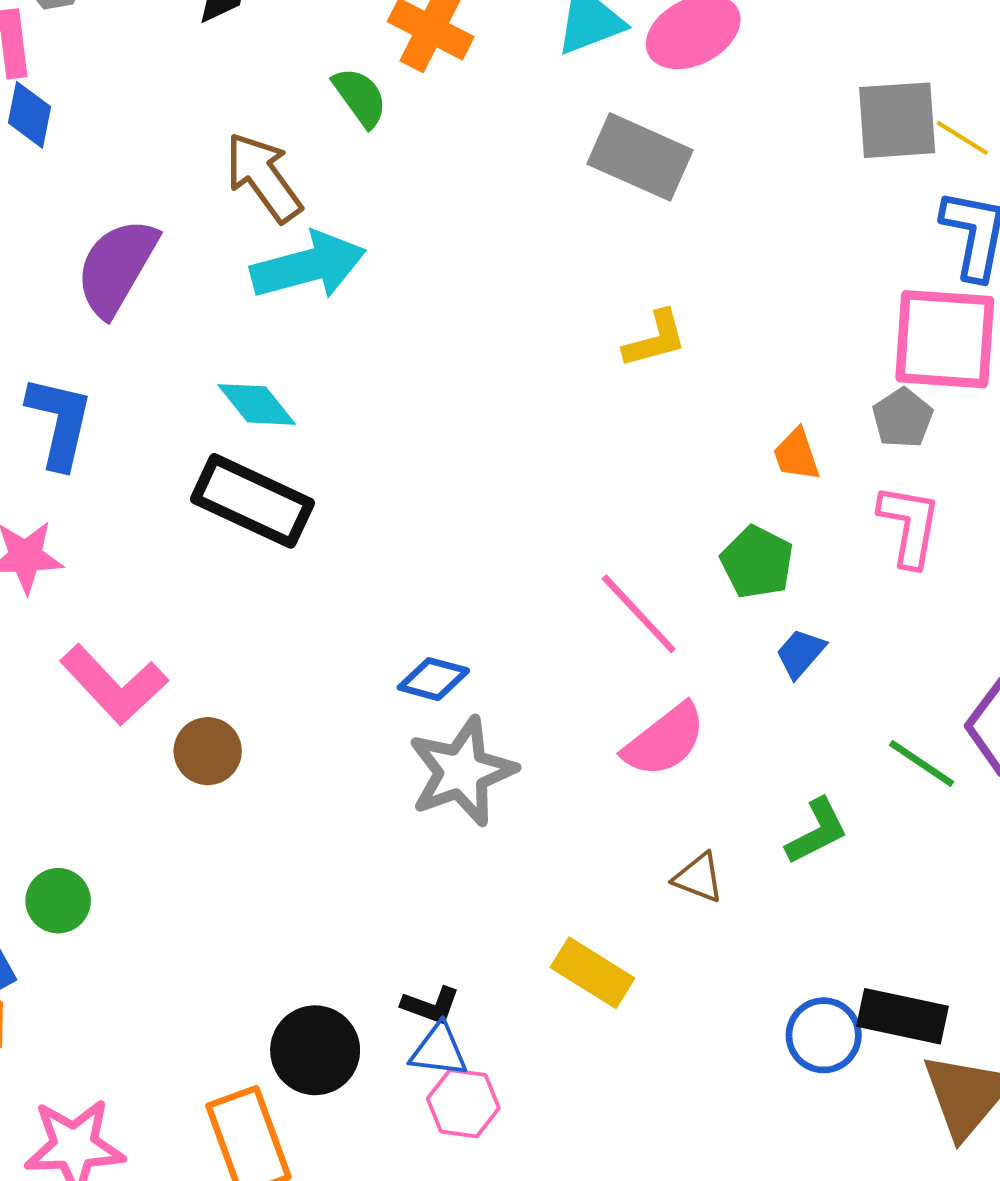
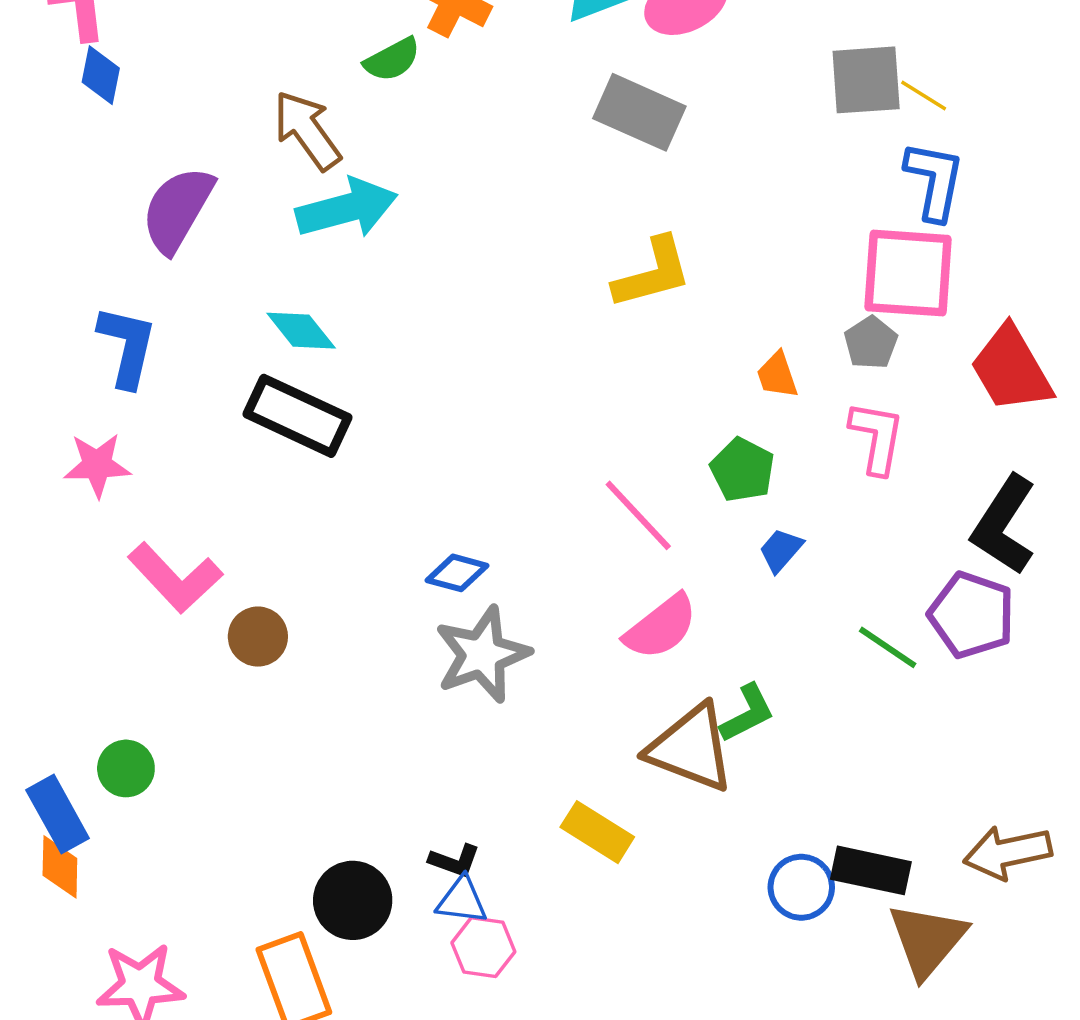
green semicircle: (360, 97) -> (392, 60), turned 98
yellow L-shape: (655, 339) -> (653, 273), size x1.4
green L-shape: (817, 831) -> (747, 713), moved
brown triangle: (699, 878) -> (691, 748), size x2.0

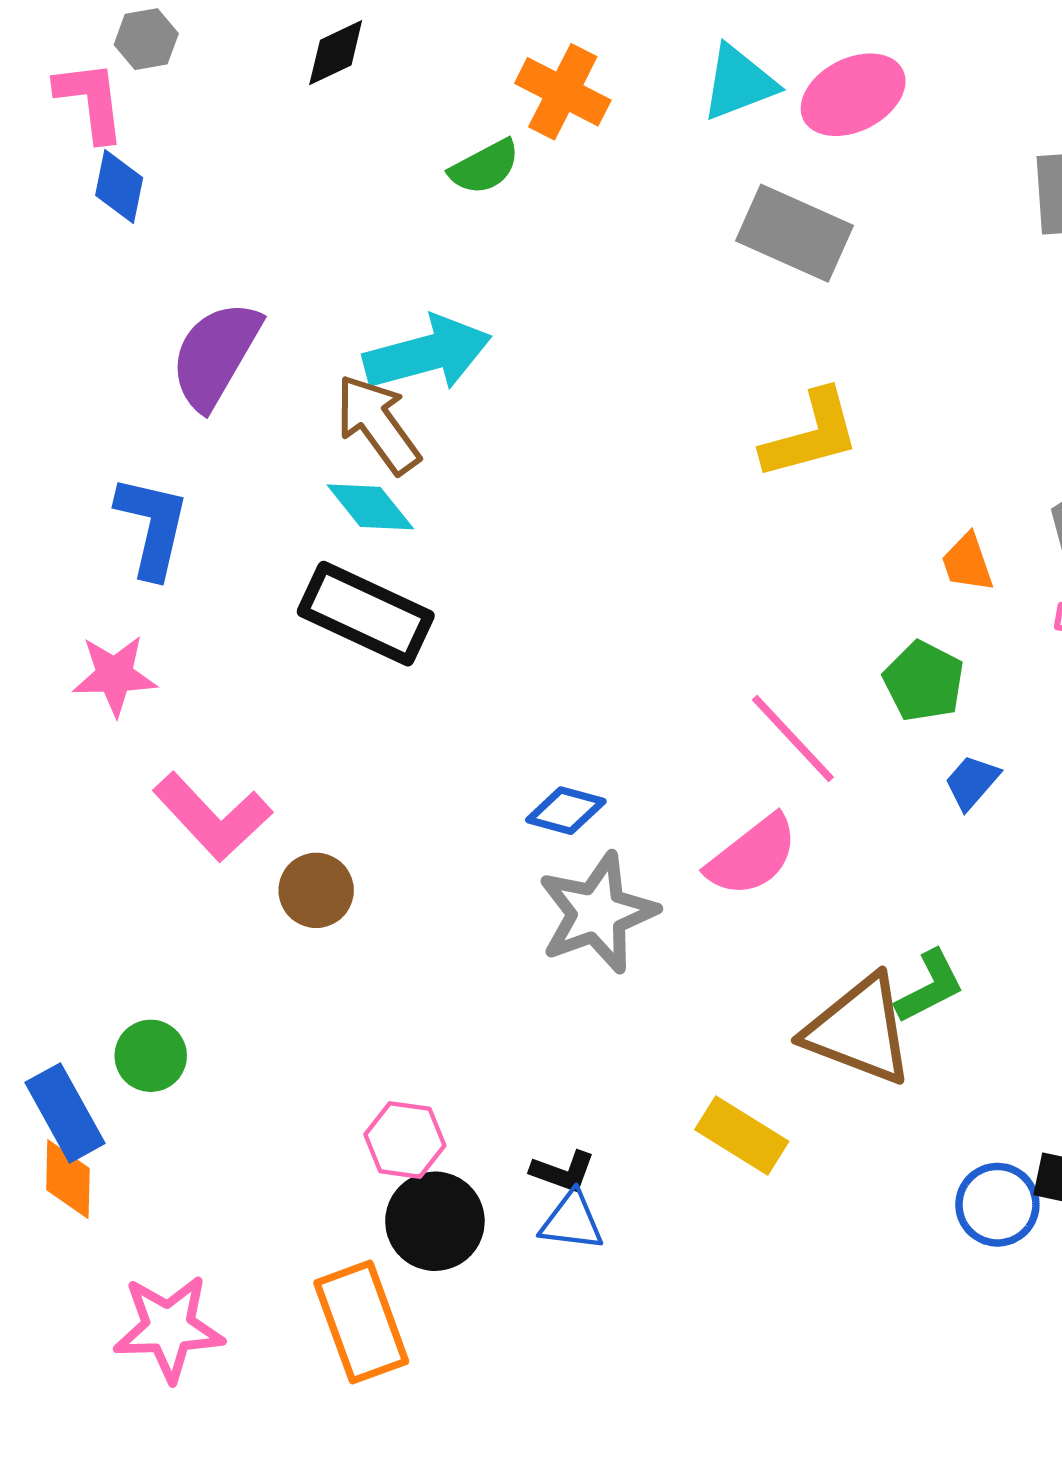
brown arrow: (307, 130) -> (378, 424), moved
pink semicircle: (661, 627) -> (752, 856), moved
pink hexagon: (483, 947) -> (405, 1140), moved

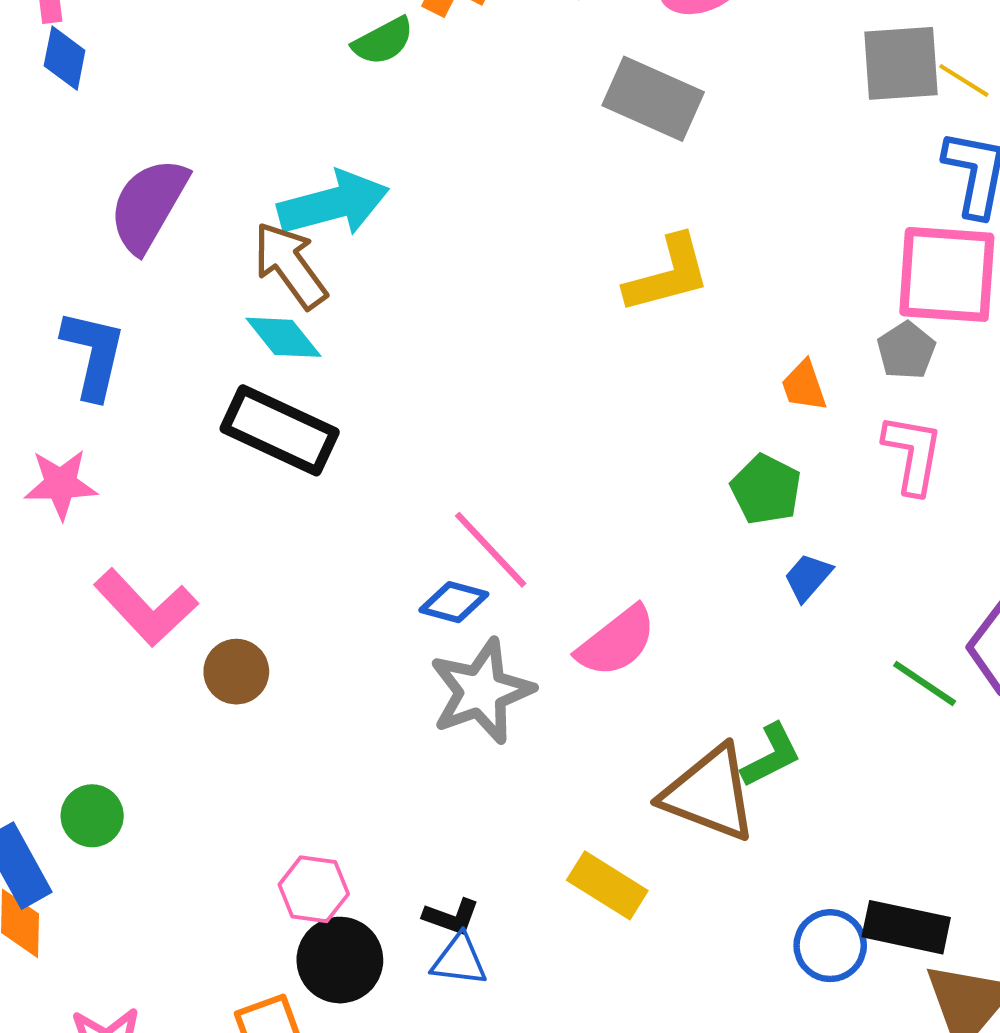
pink line: (793, 738) -> (491, 550), moved

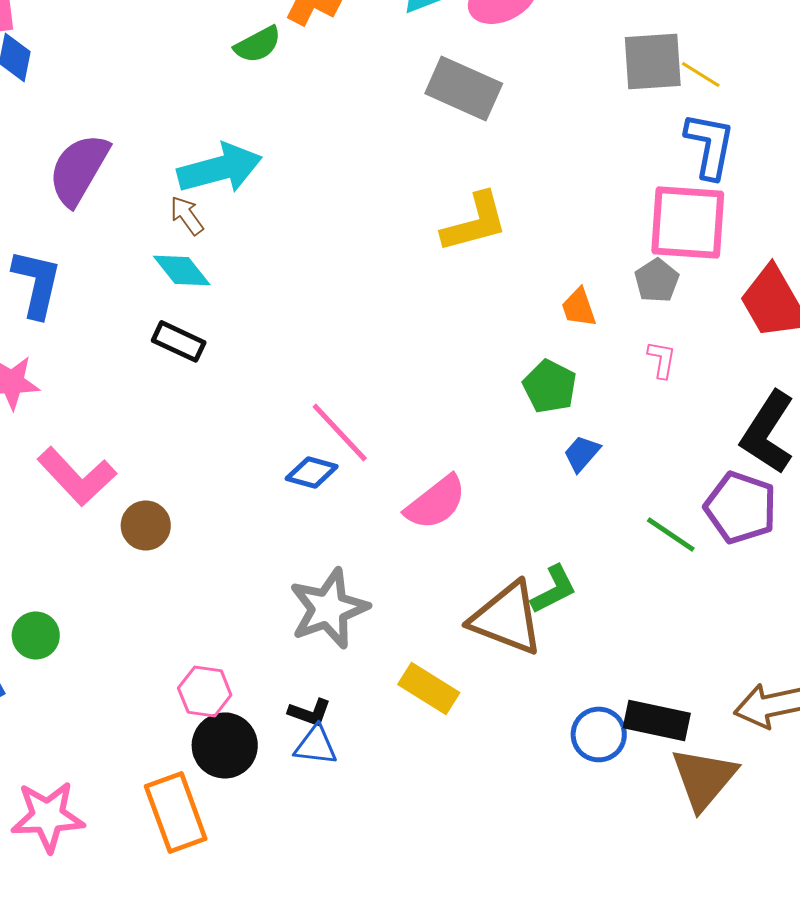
brown arrow: (290, 265) -> (187, 215), size x0.6
black rectangle: (280, 430) -> (179, 341), size x0.6
pink L-shape: (913, 454) -> (662, 359), size x0.6
gray star: (481, 691) -> (329, 608), moved

